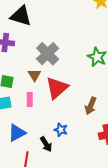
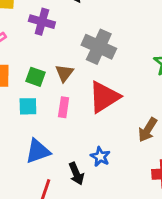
gray cross: (48, 54) -> (99, 47), turned -30
brown triangle: (34, 75) -> (64, 73), moved

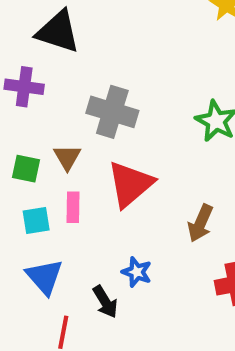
cyan square: (28, 106) -> (36, 221), moved
blue triangle: (38, 151) -> (44, 277), turned -44

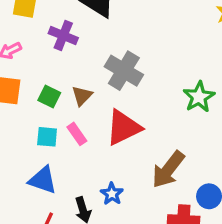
pink rectangle: (73, 207) -> (77, 134), turned -50
brown arrow: (200, 223) -> (168, 170), size x1.4
blue triangle: (44, 277) -> (43, 180), turned -44

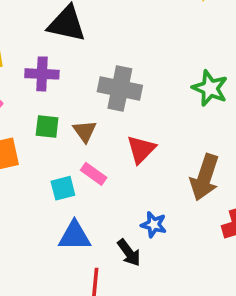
green square: (49, 97) -> (47, 126), moved
red triangle: (124, 128) -> (141, 149), size x0.7

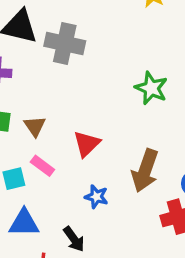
gray cross: (120, 89) -> (65, 43), moved
blue star: (154, 225) -> (96, 197), moved

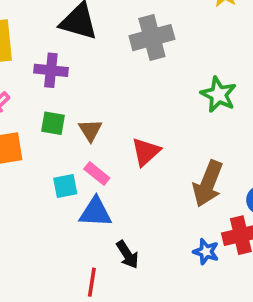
gray cross: (65, 43) -> (152, 38), moved, turned -30
blue star: (96, 197) -> (206, 252), moved
blue triangle: (24, 223) -> (95, 212), moved

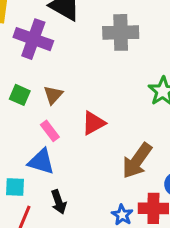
purple cross: (51, 70) -> (33, 39), size x1.4
green square: (53, 123) -> (20, 95), moved
cyan square: (65, 186) -> (15, 187), moved

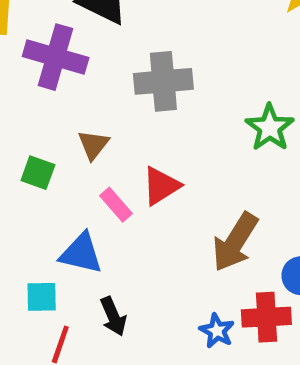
gray cross: (121, 32) -> (163, 81), moved
green square: (20, 95) -> (38, 173), moved
pink rectangle: (50, 131) -> (116, 205), moved

